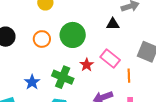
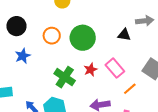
orange line: (129, 76) -> (130, 89), turned 40
blue star: (32, 82) -> (23, 56), moved

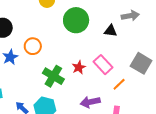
orange circle: (52, 36) -> (33, 46), moved
green circle: (83, 38) -> (76, 20), moved

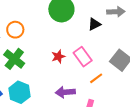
black triangle: (111, 31) -> (94, 24), turned -40
green cross: (53, 76) -> (14, 59), moved

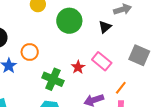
green cross: (14, 59) -> (53, 79), moved
orange line: (96, 78) -> (121, 88), moved

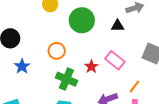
black triangle: (105, 27) -> (118, 26), turned 40
orange circle: (30, 52) -> (57, 51), moved

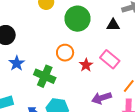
orange circle: (57, 51) -> (65, 53), moved
green cross: (66, 79) -> (45, 76), moved

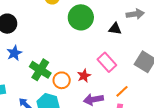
orange circle: (65, 53) -> (62, 80), moved
red star: (86, 65) -> (84, 76), moved

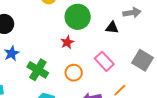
red star: (84, 76) -> (67, 42), moved
orange circle: (62, 80) -> (74, 73), moved

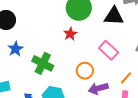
black triangle: (112, 28) -> (114, 16), size x1.5
orange circle: (74, 73) -> (85, 71), moved

